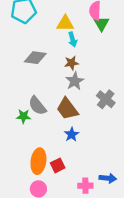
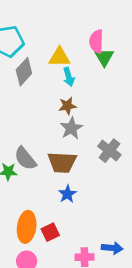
gray diamond: (35, 58) -> (24, 72), moved, turned -55
brown trapezoid: (67, 109) -> (62, 162), turned -50

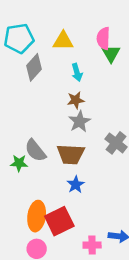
yellow triangle: (59, 57) -> (63, 41), moved
red square: (50, 232) -> (59, 221), size x1.6

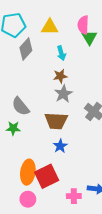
gray semicircle: (35, 151) -> (21, 106), moved

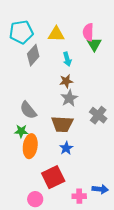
orange ellipse: (28, 172) -> (30, 146), moved

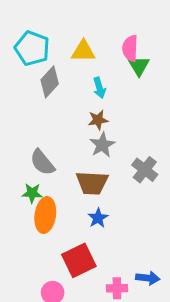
cyan pentagon: (21, 32) -> (32, 48), turned 30

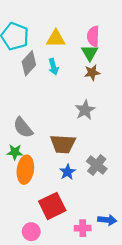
green triangle: (139, 66) -> (90, 53), moved
cyan arrow: (99, 88) -> (53, 67), moved
brown star: (98, 120) -> (92, 73), moved
gray star: (102, 145) -> (85, 110), moved
gray cross: (145, 170) -> (97, 165), moved

